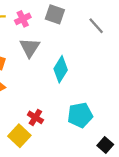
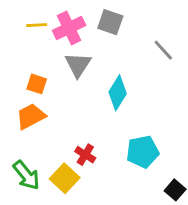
pink cross: (23, 19) -> (69, 28), size x1.5
gray line: (96, 26) -> (163, 50), moved

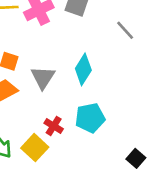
gray triangle: (78, 65) -> (43, 77), moved
cyan pentagon: (143, 152) -> (90, 118), moved

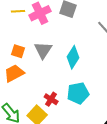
gray triangle: (43, 77) -> (43, 50), moved

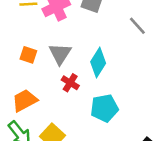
orange trapezoid: (14, 73) -> (25, 100), moved
red cross: (51, 99) -> (70, 83), moved

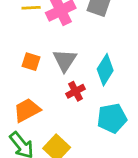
red cross: (70, 83) -> (76, 91), turned 30

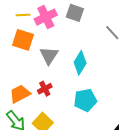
orange square: (31, 62) -> (23, 40), moved, size x1.5
red cross: (76, 91) -> (45, 89), moved

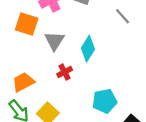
red cross: (45, 89) -> (65, 72), moved
cyan pentagon: (85, 100) -> (105, 101), moved

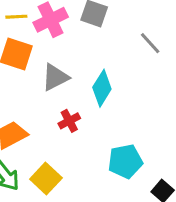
gray triangle: (55, 41) -> (55, 77), turned 30

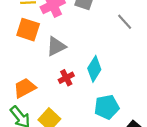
cyan diamond: (102, 88) -> (94, 69), moved

